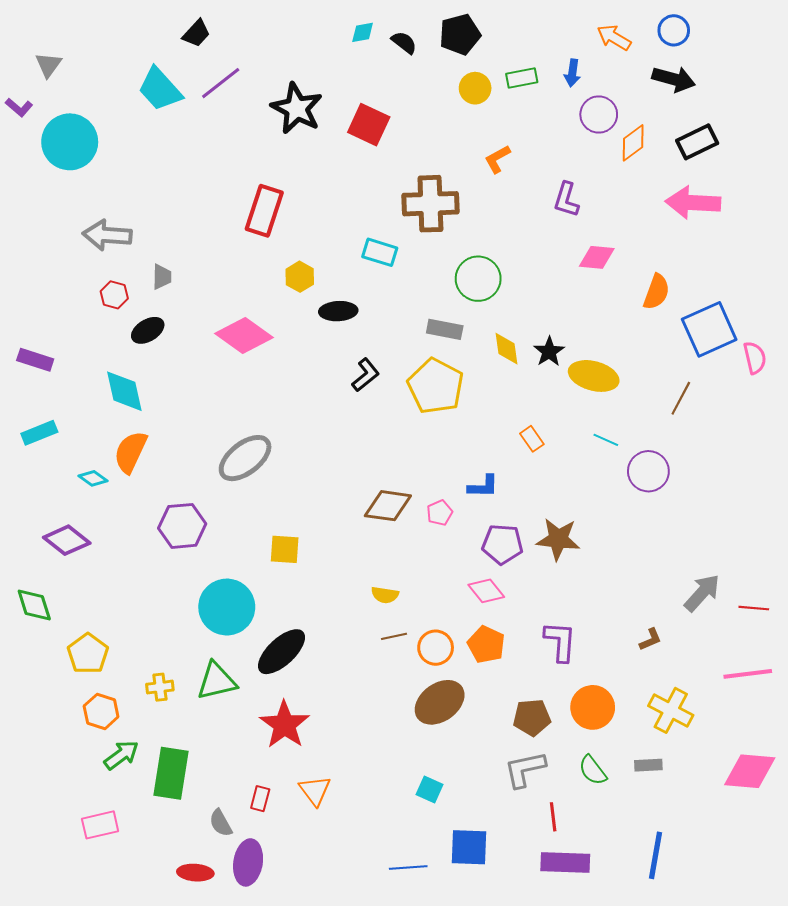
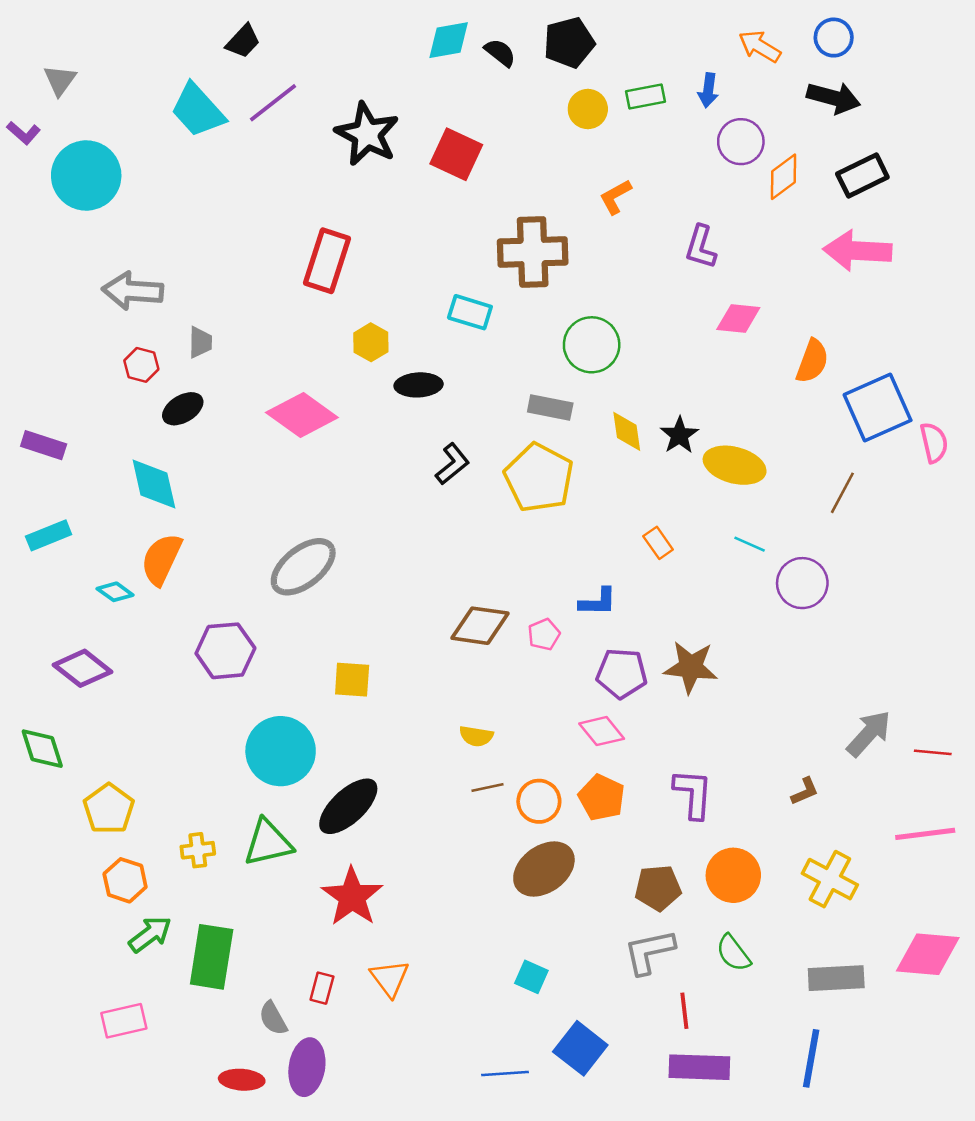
cyan diamond: (363, 32) -> (449, 40), size x1.5
gray rectangle: (648, 765) -> (836, 978), moved, size x1.6
blue square: (469, 847) -> (580, 1048), turned 36

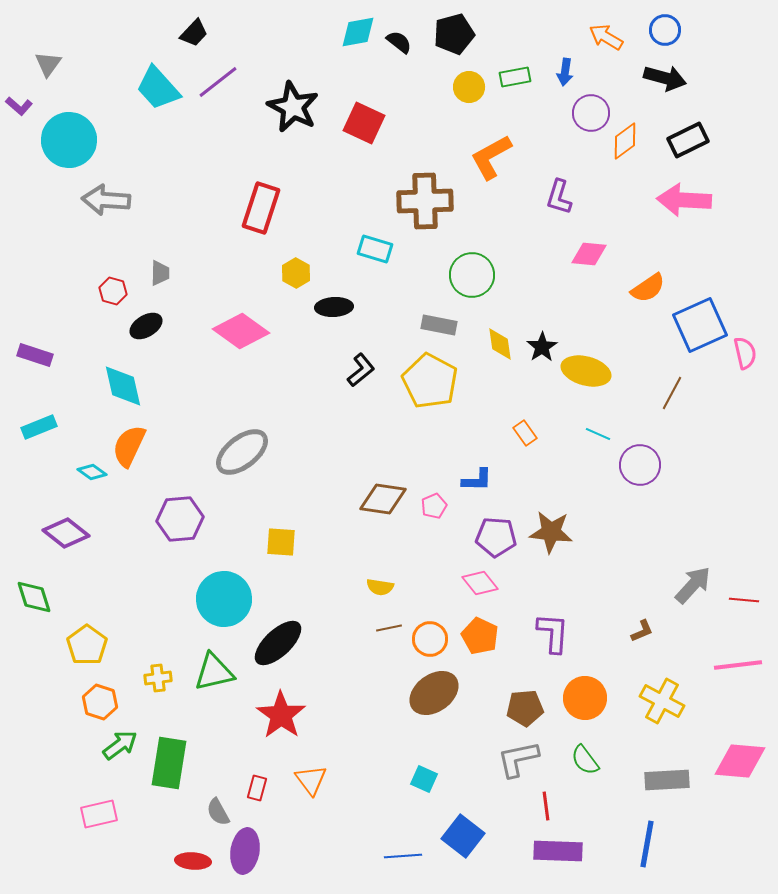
orange L-shape: (615, 197) -> (491, 157), size x1.6
gray arrow: (133, 291) -> (106, 200), moved
orange semicircle: (812, 361) -> (648, 288), turned 36

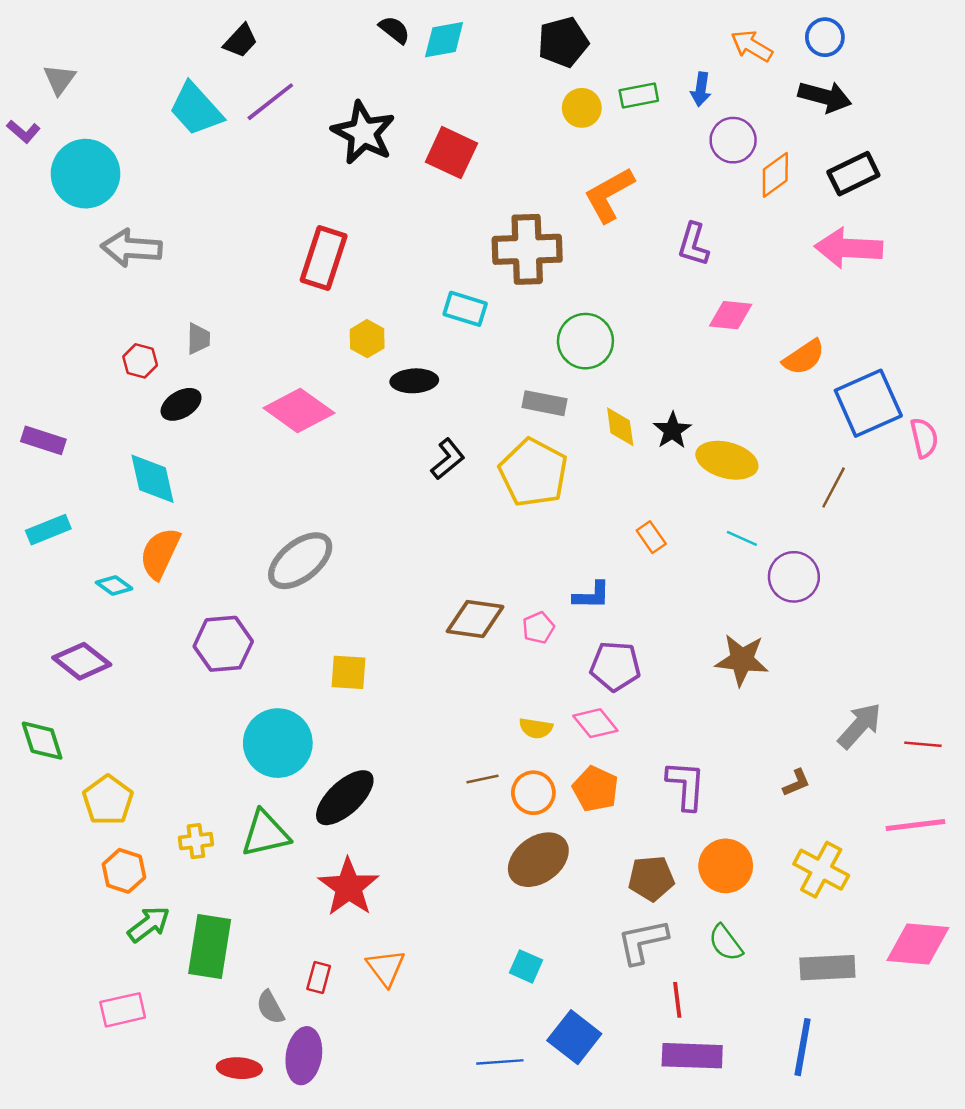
black semicircle: (399, 42) -> (394, 30), moved
brown star: (551, 532) -> (742, 660), moved
yellow semicircle: (380, 587) -> (536, 728), moved

